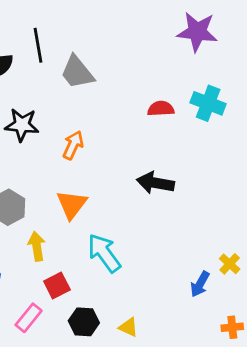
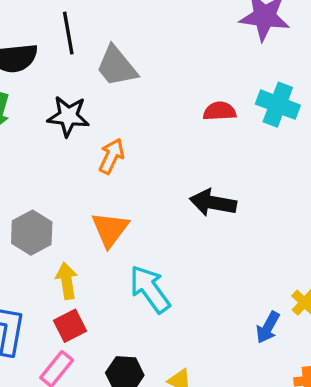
black star: (22, 125) -> (68, 116), moved
red square: (57, 285) -> (70, 326), moved

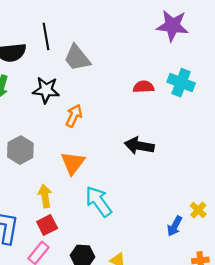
gray hexagon: (32, 233) -> (20, 150), moved

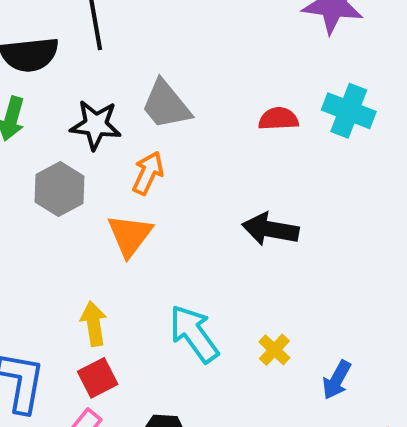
gray trapezoid: (77, 58) -> (166, 105), moved
gray hexagon: (20, 150) -> (59, 189), moved
orange triangle: (73, 163) -> (130, 235), moved
yellow cross: (198, 210) -> (274, 350), moved

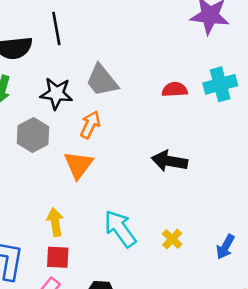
cyan cross: (349, 111) -> (220, 84), turned -36
red square: (98, 378) -> (58, 257), turned 30
blue arrow: (337, 380) -> (225, 247), moved

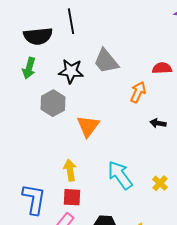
orange arrow: (90, 125) -> (138, 92), moved
black arrow: (169, 161) -> (158, 123), size x0.6

